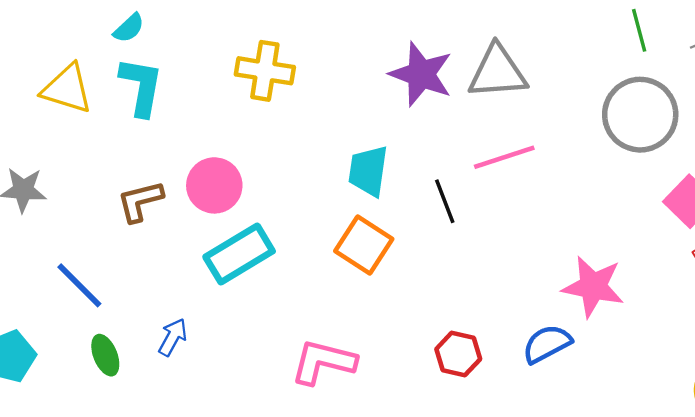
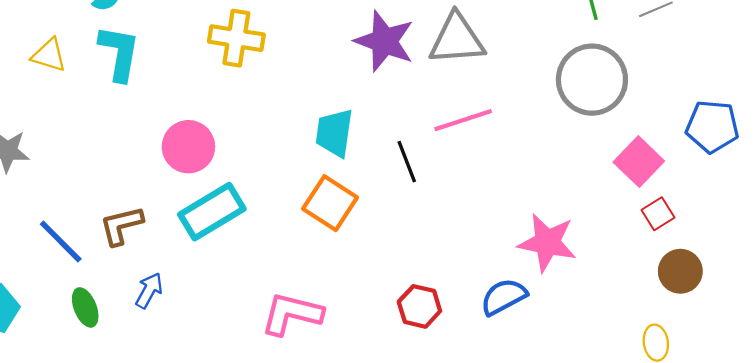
yellow triangle: (67, 89) -> (49, 55), size x0.7
brown L-shape: (140, 201) -> (121, 225), moved

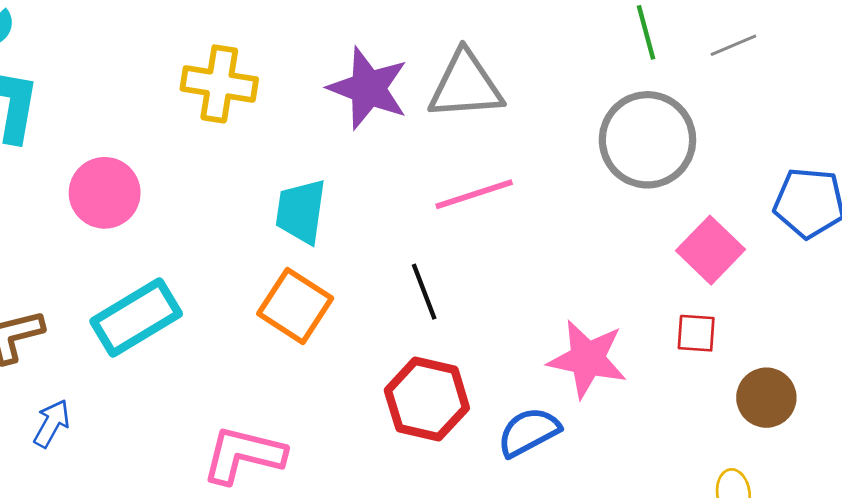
yellow cross: (236, 38) -> (219, 84), moved
pink circle: (188, 147) -> (105, 193), moved
black line: (407, 162) -> (424, 292), moved
red square: (658, 214) -> (696, 333), moved, turned 36
red hexagon: (419, 306) -> (427, 399), moved, size x1.4

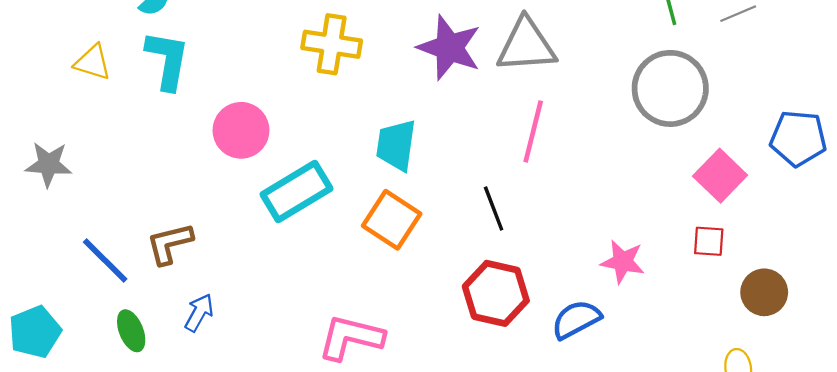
pink line: (474, 194) -> (533, 131), turned -58
cyan rectangle: (136, 317) -> (296, 191), moved
pink star: (587, 359) -> (623, 262), size x0.7

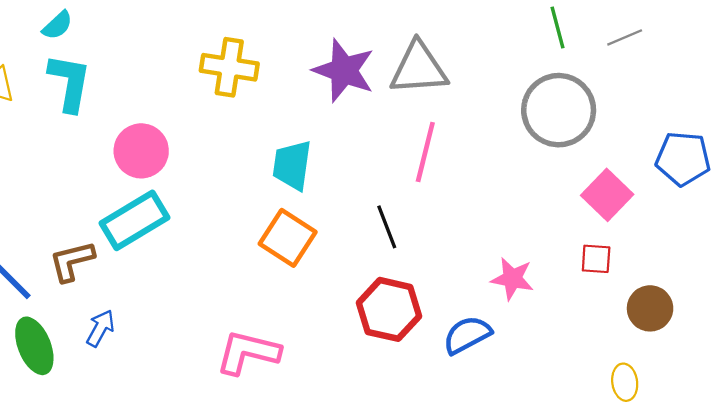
cyan rectangle: (296, 191) -> (135, 220), moved
green ellipse: (131, 331) -> (34, 346), size x1.4

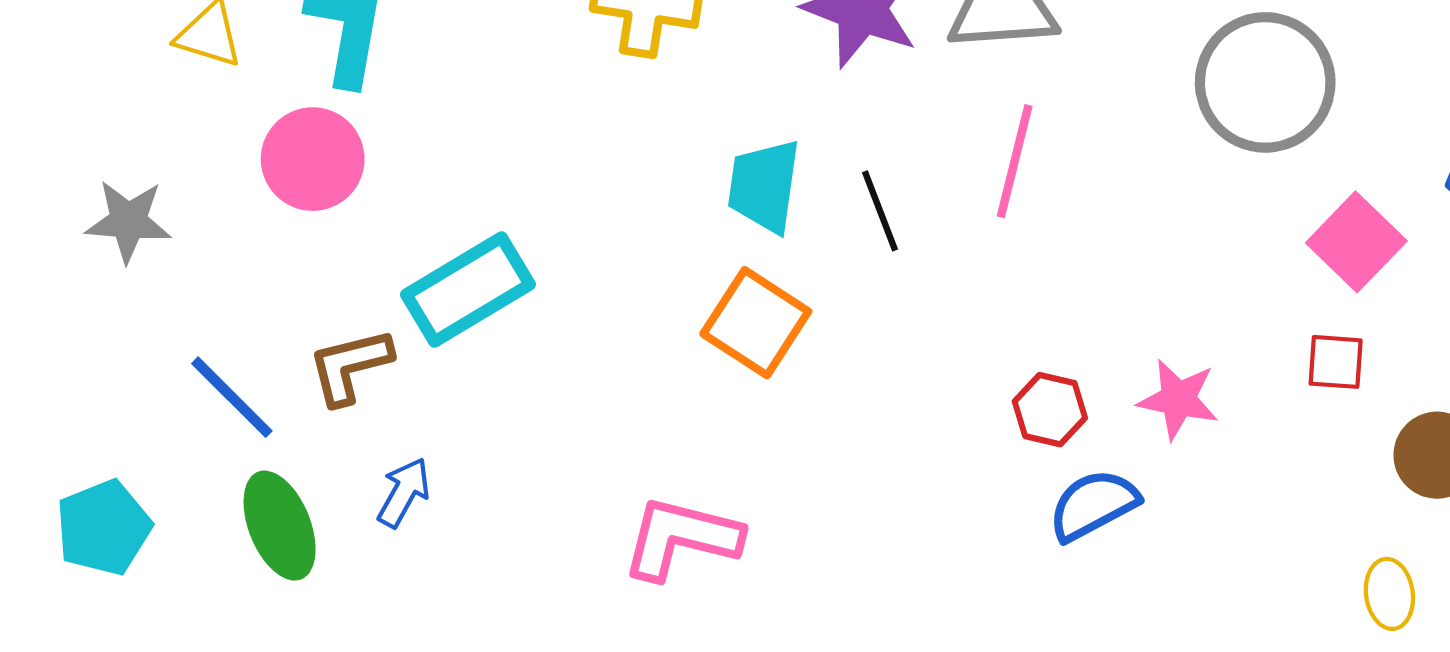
pink circle: (141, 151) -> (313, 159), moved
black line: (387, 227) -> (880, 211), moved
red hexagon: (389, 309) -> (1050, 410), moved, size x0.6

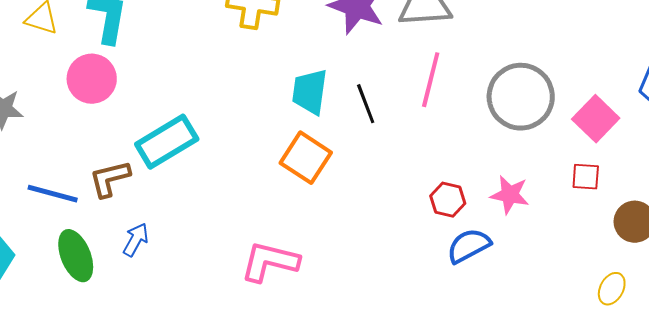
gray circle: (1265, 82) -> (521, 97), moved
blue line: (232, 397) -> (53, 194), turned -30
yellow ellipse: (1389, 594) -> (612, 289), turned 36

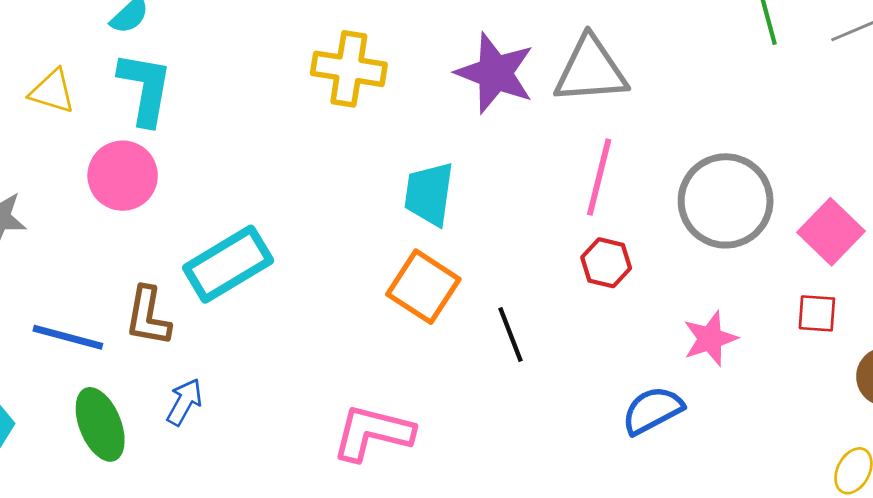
black line: (366, 104) -> (511, 334), moved
brown L-shape: (110, 179) -> (148, 316), turned -66
pink star: (510, 195) -> (710, 339), turned -30
red hexagon: (448, 200) -> (606, 263), moved

